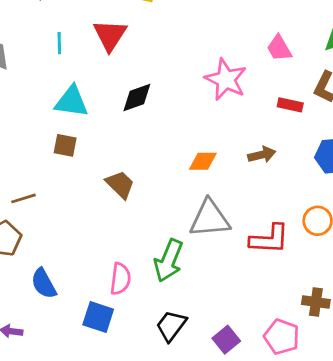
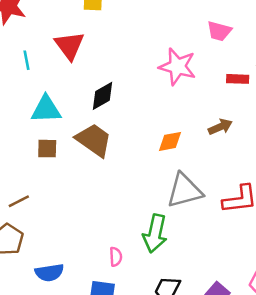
pink trapezoid: (279, 48) -> (219, 31), turned -35
brown trapezoid: (120, 185) -> (94, 140), moved, size x1.4
pink semicircle: (120, 279) -> (116, 257), size x0.7
blue semicircle: (44, 284) -> (49, 273), turned -60

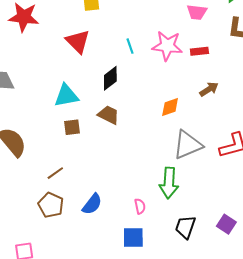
cyan line: (26, 60) -> (130, 46), moved
red rectangle: (238, 79) -> (199, 51), moved
brown trapezoid: (94, 140) -> (109, 115), size x0.7
blue semicircle: (49, 273) -> (92, 204), moved, turned -35

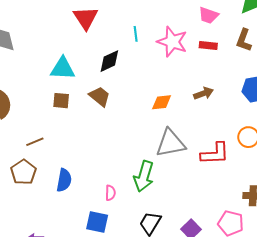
red rectangle: (199, 51) -> (208, 45), moved
blue semicircle: (92, 204) -> (64, 180), turned -40

